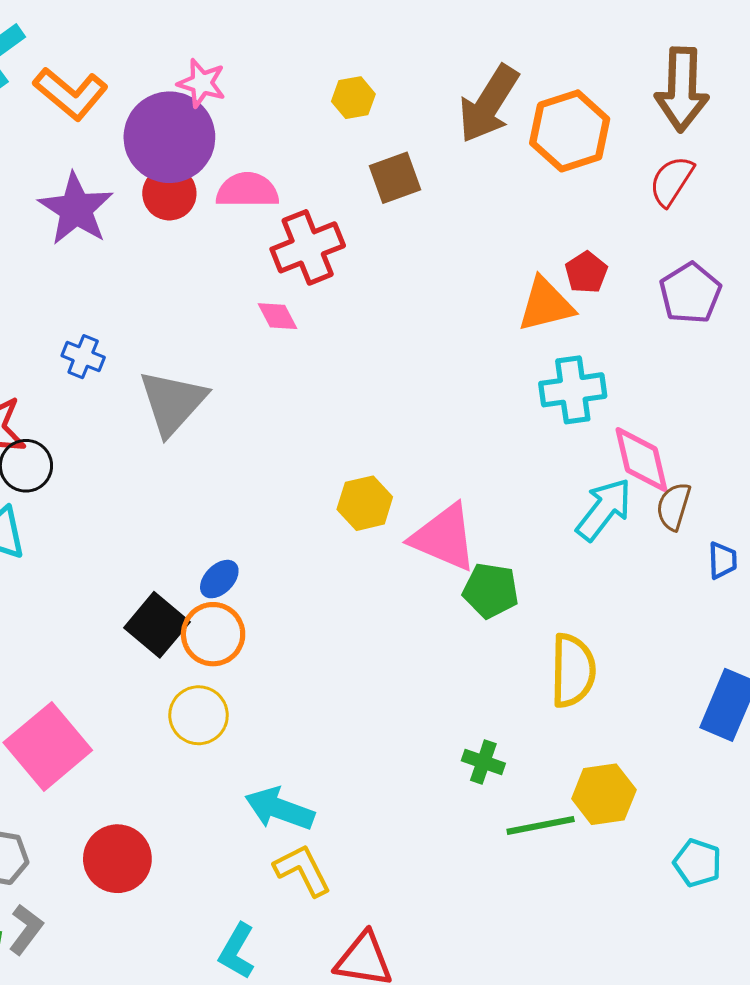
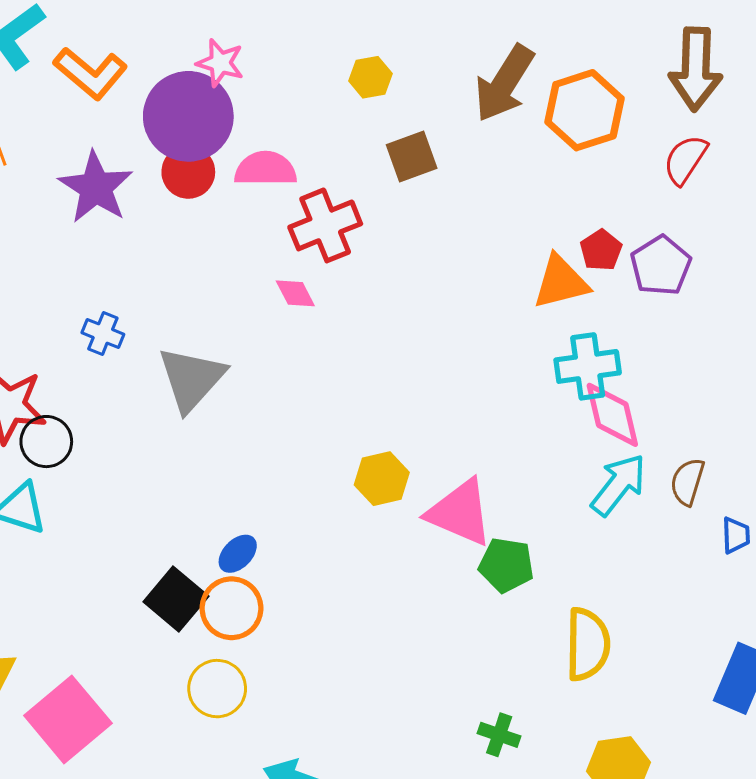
purple pentagon: (690, 293) -> (661, 266), moved
pink diamond: (641, 460) -> (612, 415), moved

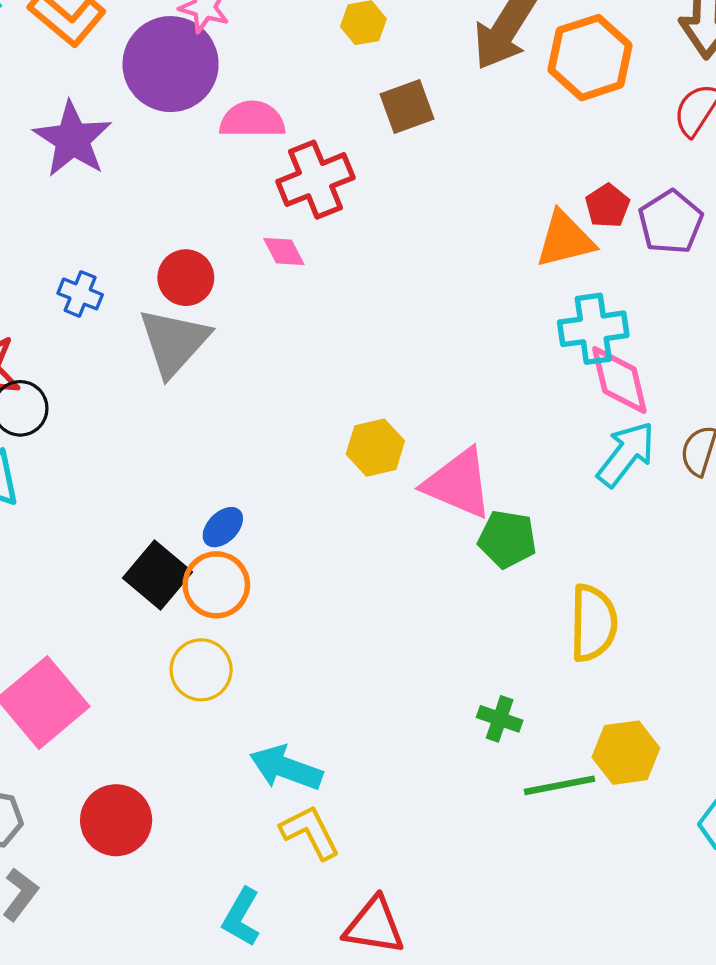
red circle: (188, 172) -> (186, 278), moved

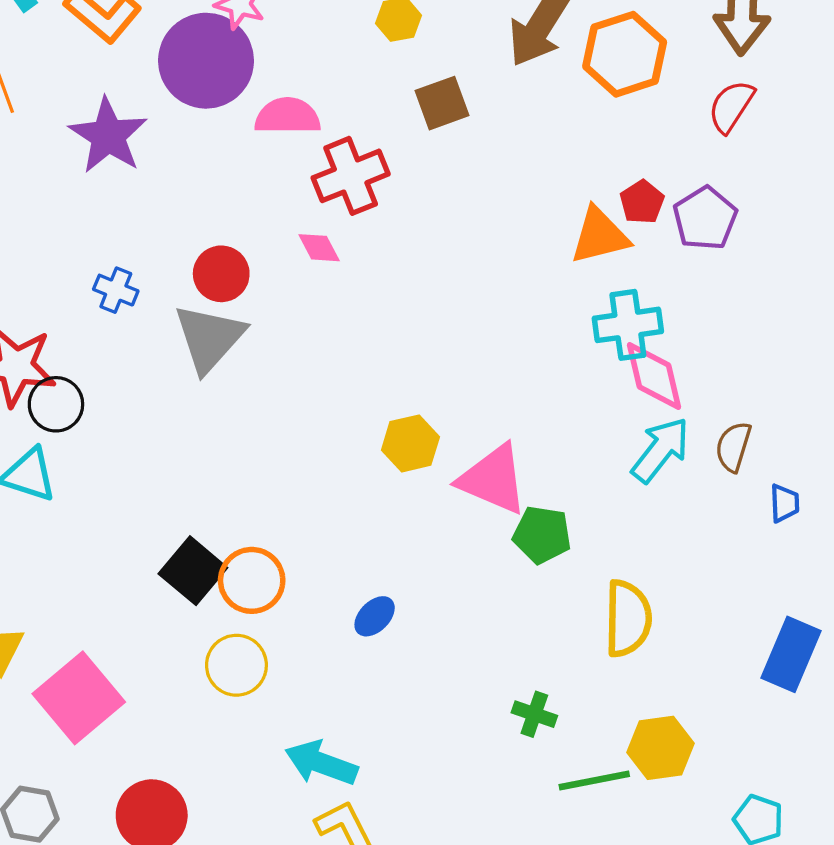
blue ellipse: (223, 527) -> (375, 616), moved

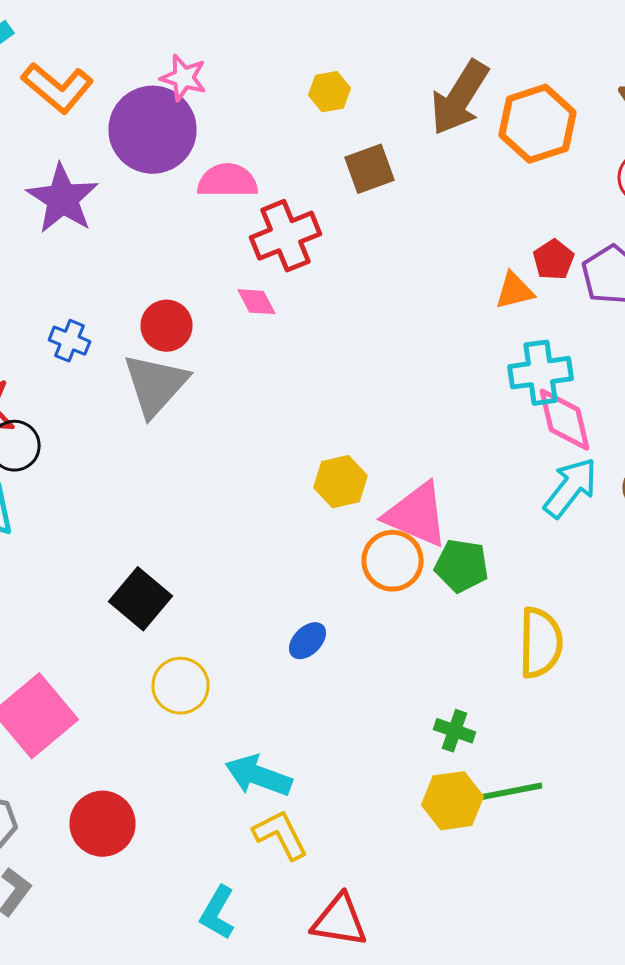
orange triangle: (600, 236) -> (514, 291), size x0.7
orange circle: (252, 580) -> (392, 561), moved
yellow hexagon: (661, 748) -> (452, 801), moved

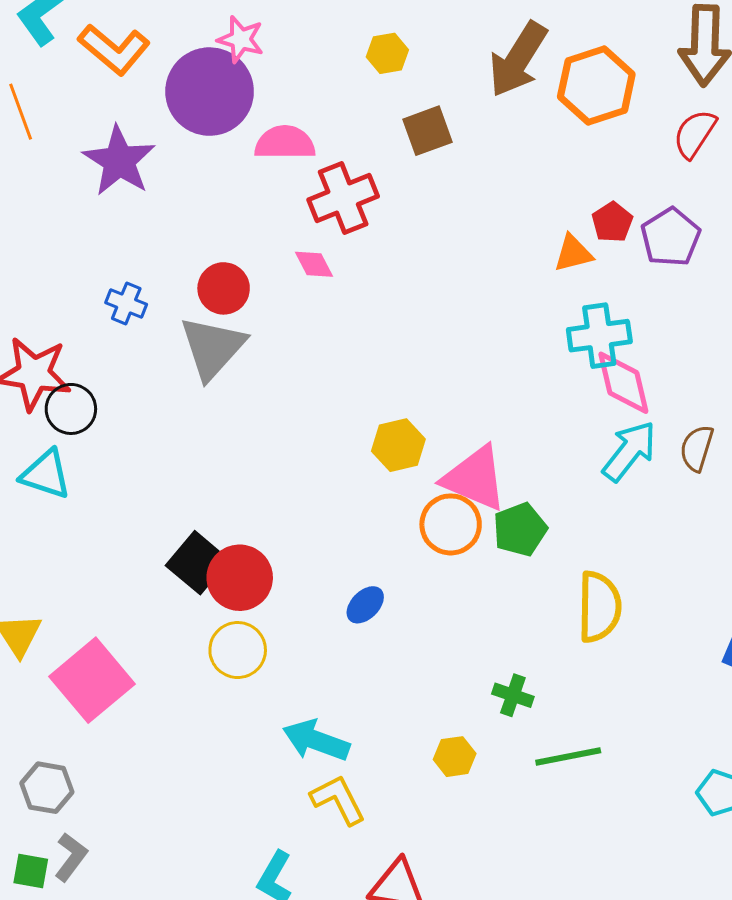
green pentagon: (462, 566) -> (520, 529), turned -30
yellow hexagon: (452, 801) -> (455, 757), moved, size x0.7
red circle: (102, 824) -> (240, 578), moved

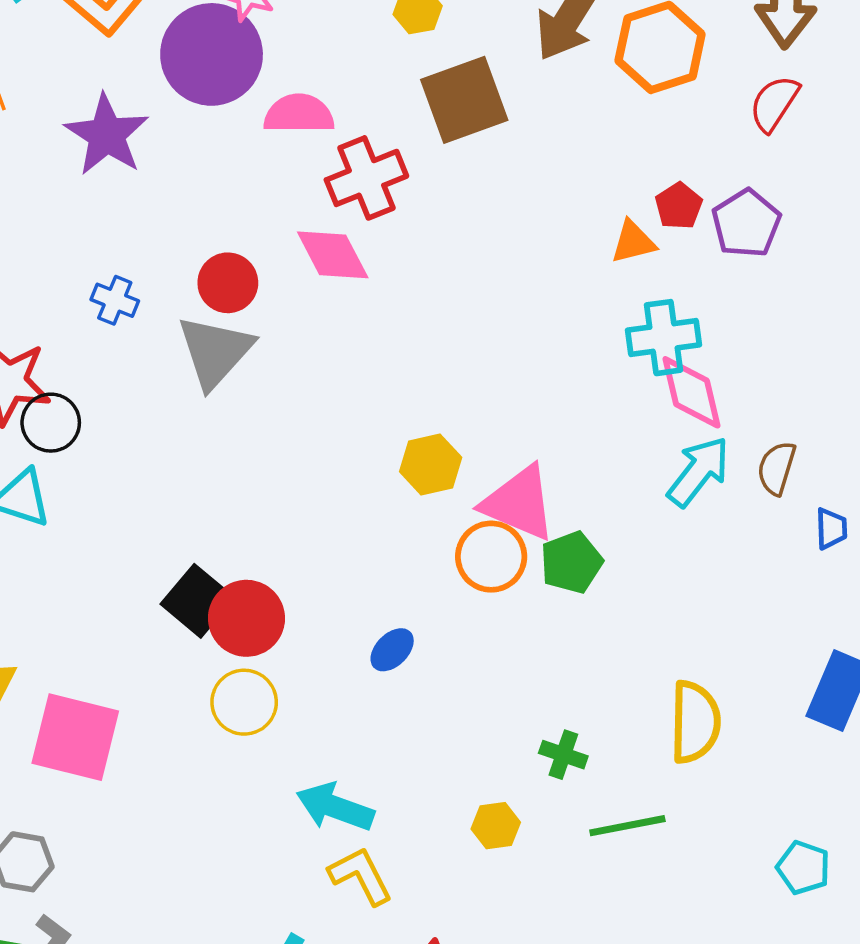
brown square: (428, 131) -> (464, 100), size x1.5
pink diamond: (314, 264) -> (333, 255), size x1.6
yellow semicircle: (599, 607) -> (695, 722), moved
pink square: (92, 680) -> (75, 737), turned -36

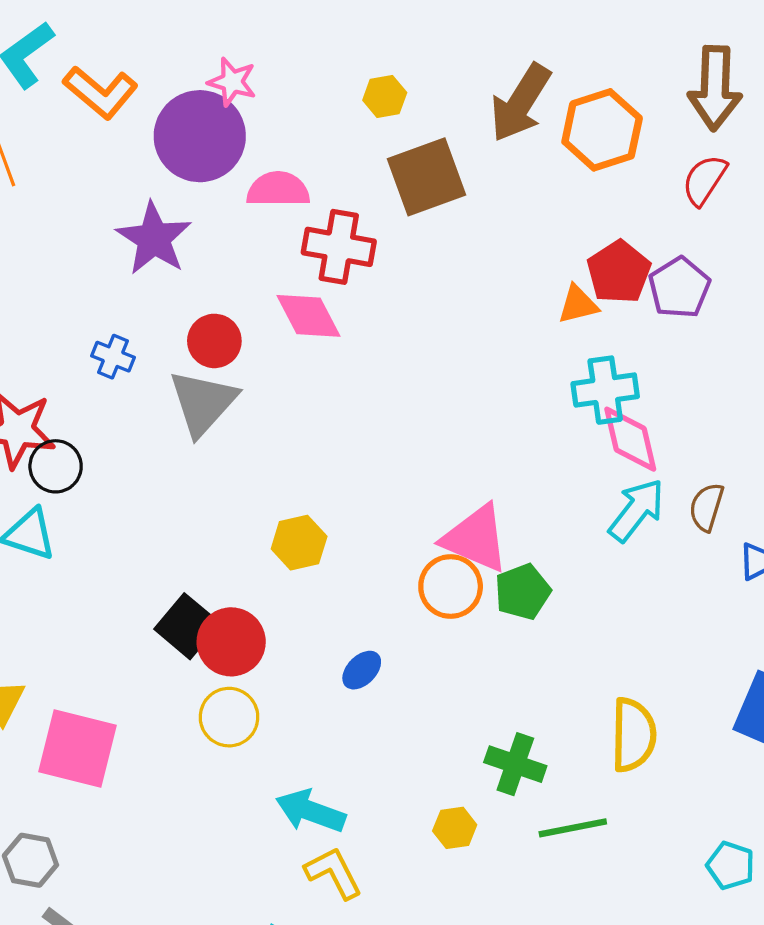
purple star: (107, 135) -> (154, 239), moved
red cross: (366, 178) -> (339, 247), turned 32
red pentagon: (679, 206) -> (619, 272), size x1.5
yellow hexagon: (431, 465) -> (299, 543), moved
green cross: (563, 755) -> (515, 764), size x1.4

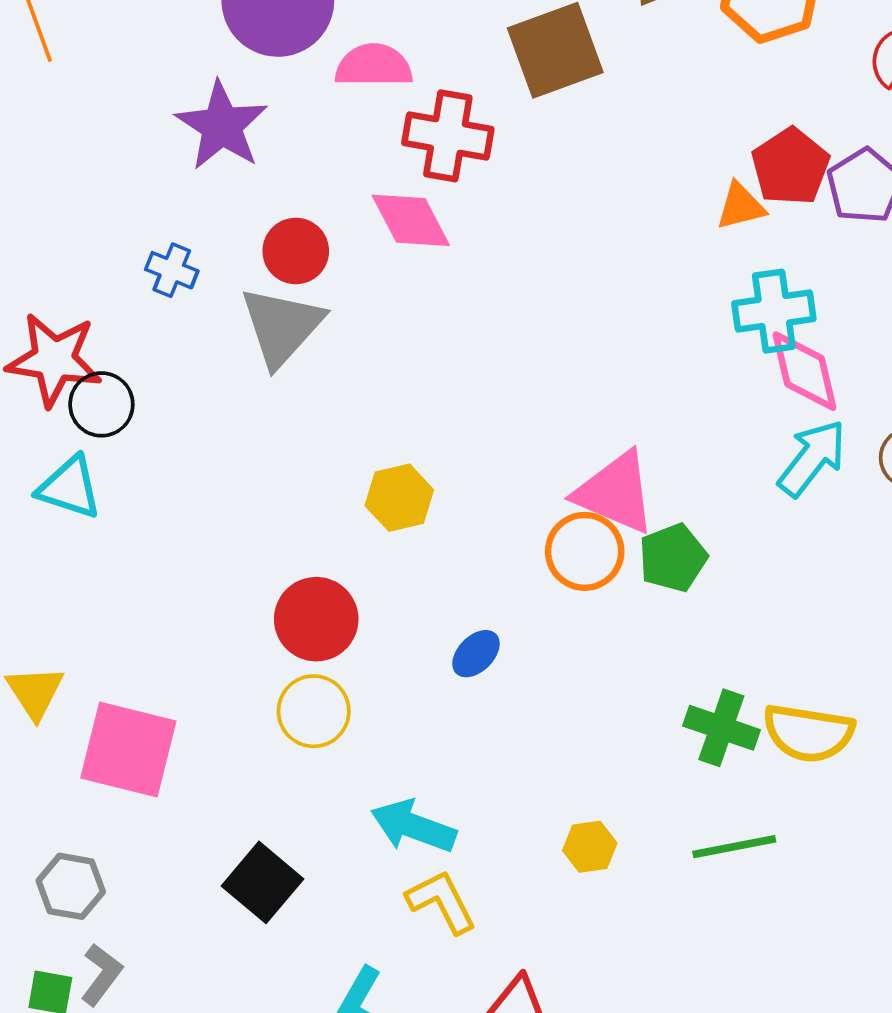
black square: (187, 626) -> (263, 882), moved
yellow semicircle: (633, 735) -> (808, 733), turned 98
green cross: (515, 764) -> (721, 728), moved

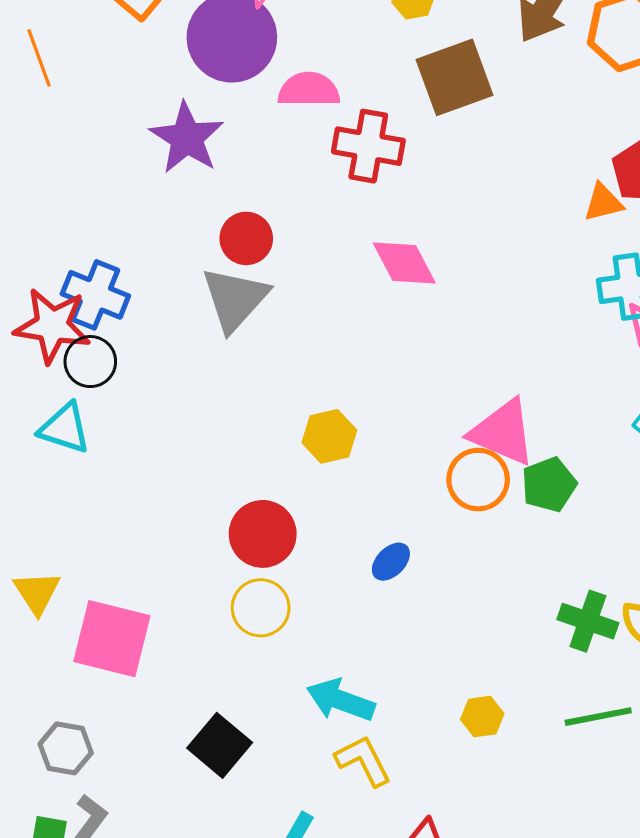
pink diamond: (411, 220) -> (404, 263), moved
blue cross: (172, 270) -> (95, 295), moved, size x1.6

